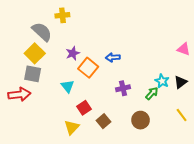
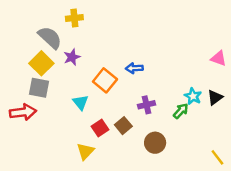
purple star: (73, 53) -> (72, 57), moved
yellow line: (182, 115) -> (217, 157), moved
brown circle: (141, 120) -> (155, 143), moved
brown square: (104, 121) -> (123, 126), moved

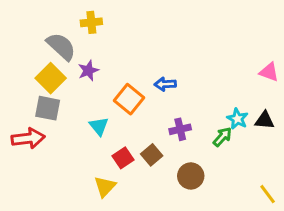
black triangle: (215, 97) -> (265, 120), turned 42

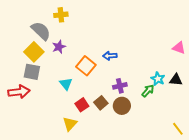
brown circle: (191, 176) -> (122, 106), moved

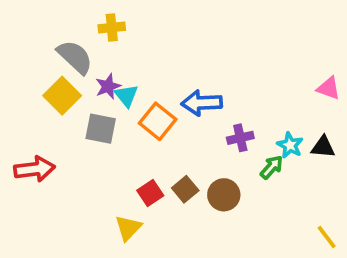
blue arrow: (110, 56) -> (202, 103), size x1.5
gray square: (32, 72) -> (101, 129), moved
cyan triangle: (66, 84) -> (126, 96), moved
purple cross: (120, 86) -> (240, 138), moved

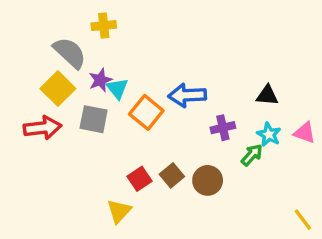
pink triangle: (329, 88) -> (305, 133), moved
black triangle: (323, 147) -> (267, 95), moved
red arrow: (34, 169) -> (42, 128), moved

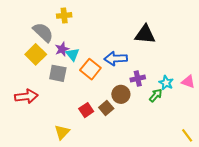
black triangle: (267, 95) -> (145, 34), moved, size x1.5
red arrow: (42, 128) -> (26, 96), moved
brown circle: (208, 180) -> (121, 94), moved
yellow triangle: (119, 211) -> (62, 132), moved

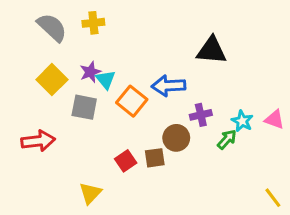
gray semicircle: (43, 32) -> (52, 27), moved
brown square: (106, 108) -> (155, 158), turned 32

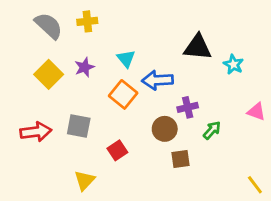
cyan triangle: (106, 80) -> (126, 59), moved
gray square: (84, 107) -> (79, 126), moved
cyan star: (242, 121) -> (233, 64), moved
brown square: (155, 158) -> (180, 159), moved

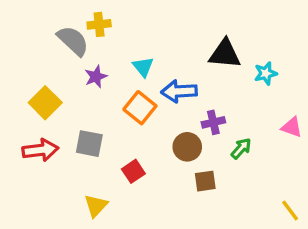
gray semicircle: (49, 26) -> (73, 41), moved
cyan star: (233, 64) -> (266, 73), turned 30
yellow square: (49, 74) -> (45, 103), moved

